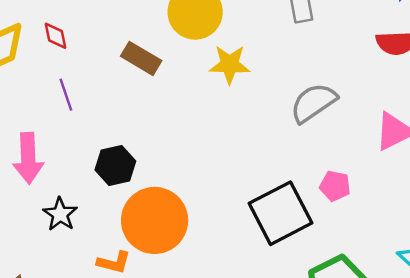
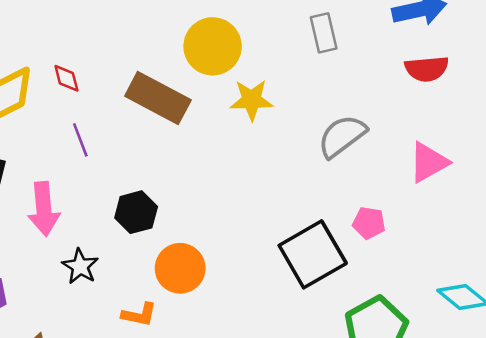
brown rectangle: (141, 58) -> (158, 98), size x1.5
orange circle: (155, 220) -> (180, 268), size x0.7

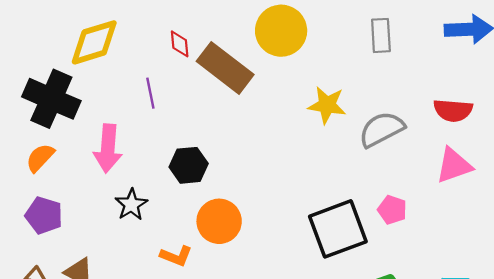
red semicircle: (427, 69) -> (453, 110), moved
red diamond: (66, 78) -> (180, 44), moved
yellow star: (252, 100) -> (327, 105), moved

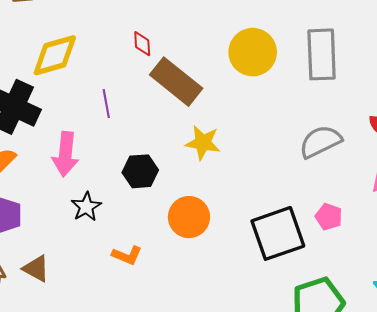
yellow circle: (281, 31) -> (253, 52), moved
gray rectangle: (381, 35) -> (322, 54), size x1.6
red diamond: (180, 44) -> (142, 44), moved
yellow star: (327, 105) -> (203, 143), moved
orange circle: (219, 221) -> (189, 217), moved

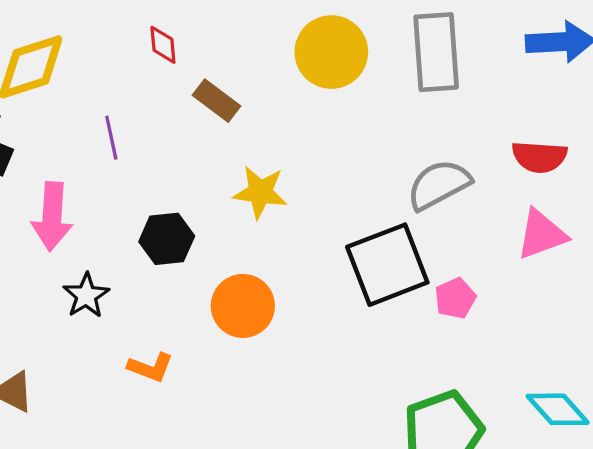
brown rectangle: (176, 82) -> (216, 101), size x0.6
pink pentagon: (329, 217) -> (455, 298), turned 30
black square: (278, 233) -> (387, 265), moved

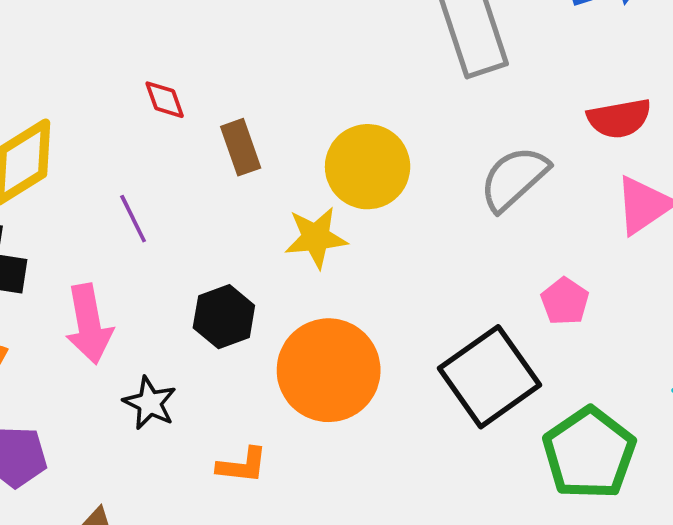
yellow circle: (331, 52) -> (368, 167), moved
brown rectangle: (216, 101) -> (241, 147), turned 48
black square: (387, 265) -> (489, 377), moved
orange circle: (243, 306) -> (329, 370), size x1.4

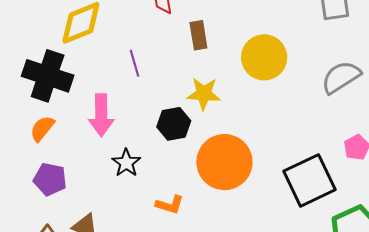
yellow star: (316, 238) -> (204, 94), moved

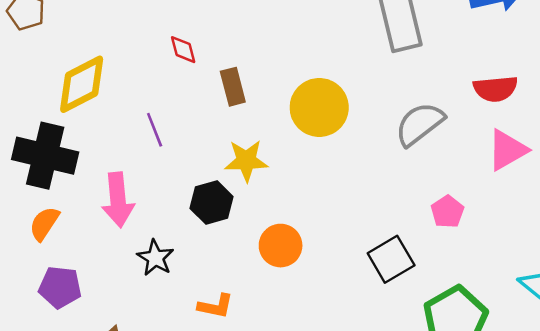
orange circle: (224, 162) -> (281, 246), size x0.6
black square: (309, 180) -> (391, 259), size x0.7

